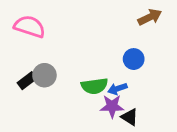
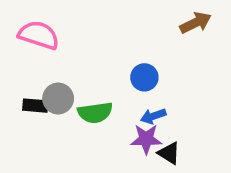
blue circle: (134, 59) -> (144, 77), moved
black rectangle: (27, 81) -> (35, 106), turned 42
green semicircle: (94, 86) -> (95, 113), moved

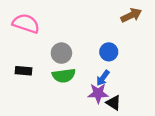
blue circle: (144, 77) -> (109, 52), moved
gray circle: (58, 99) -> (61, 53), moved
blue arrow: (153, 116) -> (103, 78), turned -35

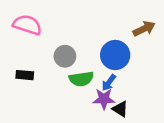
brown arrow: (131, 15) -> (144, 29), moved
blue circle: (109, 52) -> (115, 55), size x1.5
green semicircle: (64, 76) -> (81, 79), moved

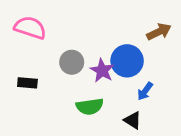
green semicircle: (81, 79) -> (90, 106), moved
blue arrow: (109, 83) -> (145, 91), moved
purple star: (104, 99) -> (102, 71), moved, turned 30

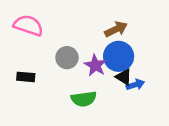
brown arrow: (159, 32) -> (116, 29), moved
blue arrow: (145, 91) -> (135, 85), turned -144
black triangle: (133, 120) -> (124, 77), moved

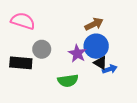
gray circle: (67, 58) -> (42, 49), moved
black rectangle: (26, 77) -> (21, 63), size x1.5

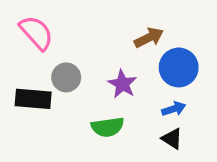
pink semicircle: (23, 21) -> (36, 33), turned 30
blue circle: (96, 46) -> (179, 67), moved
black triangle: (100, 63) -> (172, 139), moved

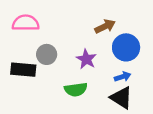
pink semicircle: (36, 33) -> (26, 23), turned -48
black triangle: (172, 139) -> (121, 98), size x1.5

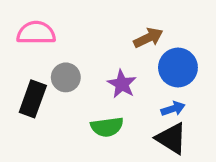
black rectangle: (23, 70) -> (33, 99), turned -75

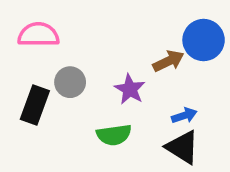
brown arrow: (148, 38) -> (168, 61), moved
blue circle: (178, 68) -> (204, 40), moved

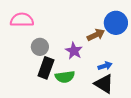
black rectangle: (35, 105) -> (46, 68), moved

